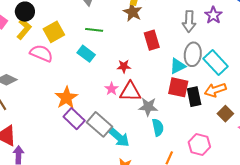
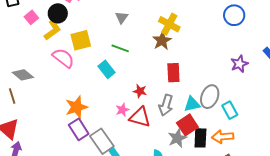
gray arrow: (189, 21) -> (166, 105), moved
cyan rectangle: (216, 63) -> (230, 110), size x0.7
red square: (178, 87) -> (187, 125), turned 30
gray star: (148, 107) -> (177, 138), moved, turned 30

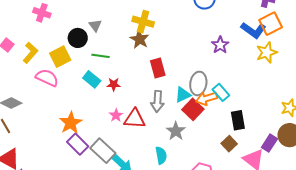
black circle: (58, 13) -> (78, 38), moved
red star: (140, 91) -> (114, 84), moved
red square: (187, 125) -> (193, 109), moved
orange arrow: (223, 137) -> (207, 98), moved
black rectangle: (200, 138) -> (238, 120), moved

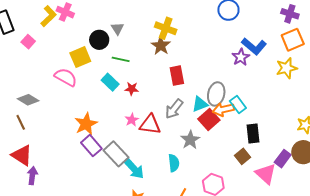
blue L-shape: (253, 30) -> (254, 46), moved
yellow L-shape: (30, 53) -> (48, 16), moved
gray arrow: (157, 101) -> (174, 109), turned 30

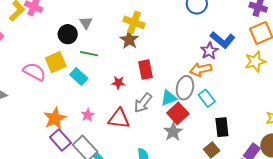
yellow square: (80, 57) -> (56, 62), moved
red star: (132, 89) -> (118, 83), moved
orange arrow: (223, 110) -> (201, 70), moved
pink star: (132, 120) -> (88, 115), moved
gray star: (190, 140) -> (173, 132), moved

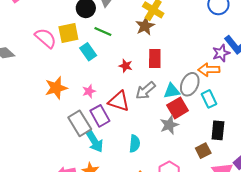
purple rectangle: (60, 140) -> (100, 116), moved

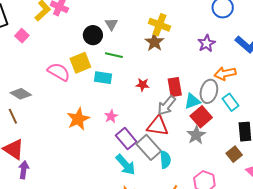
cyan rectangle: (88, 52) -> (103, 78), turned -36
purple star: (221, 53) -> (206, 43), moved
red rectangle: (155, 59) -> (175, 87), moved
red triangle: (119, 101) -> (158, 126), moved
gray rectangle: (80, 123) -> (149, 147), moved

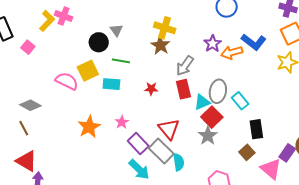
orange arrow: (225, 73) -> (232, 53), moved
gray arrow: (167, 105) -> (185, 66), moved
red triangle: (158, 126) -> (169, 129), turned 45

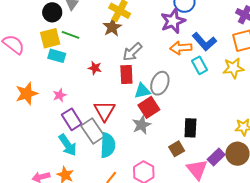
purple star: (213, 44) -> (173, 21), moved, size x1.4
yellow square: (88, 71) -> (50, 38), moved
cyan rectangle: (240, 101) -> (199, 65), moved
cyan semicircle: (179, 162) -> (108, 145), size x1.4

